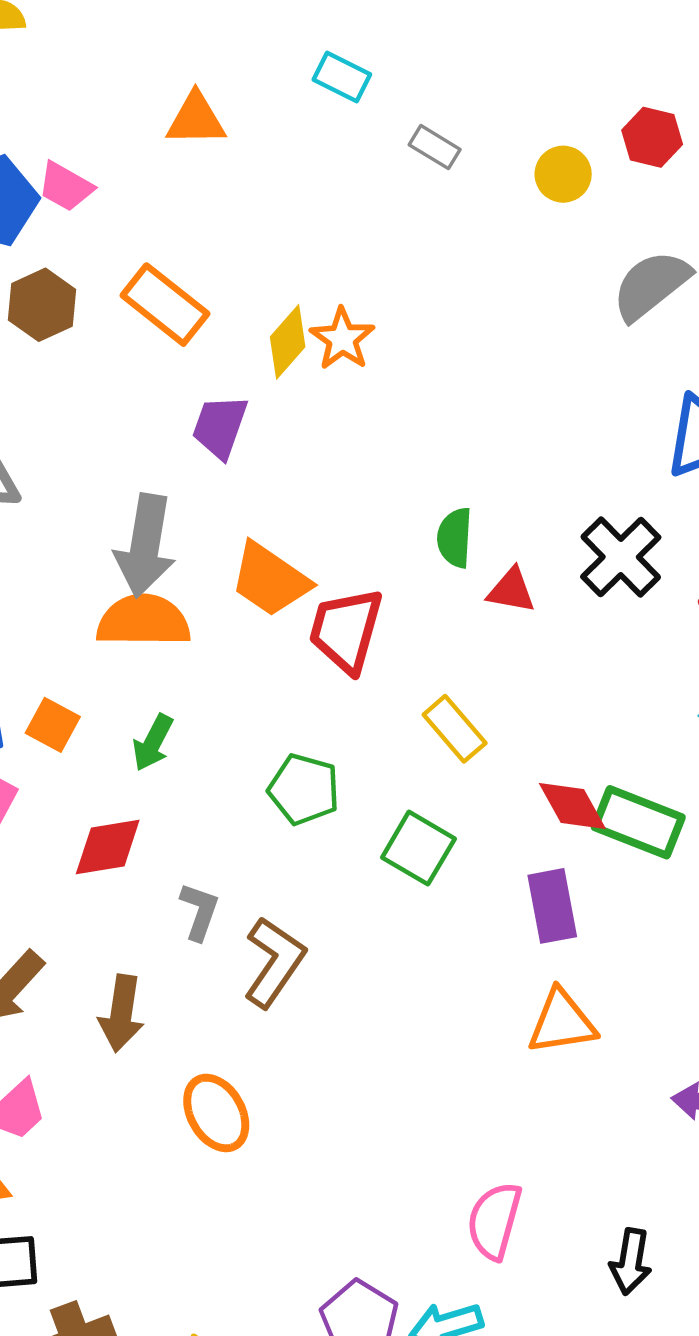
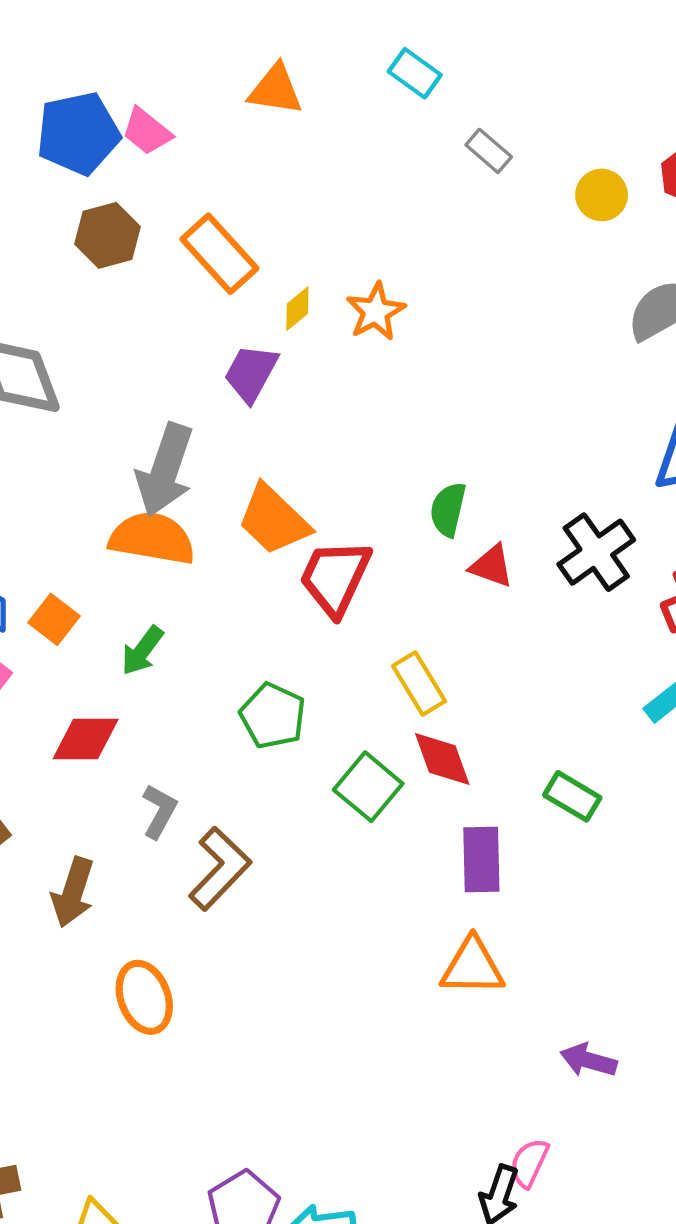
yellow diamond: (288, 342) -> (297, 309), moved, size x0.7
red diamond: (572, 806) -> (442, 759), moved
green rectangle: (638, 822) -> (572, 796), size x0.7
pink semicircle: (494, 1221) -> (529, 1163), moved, size x0.7

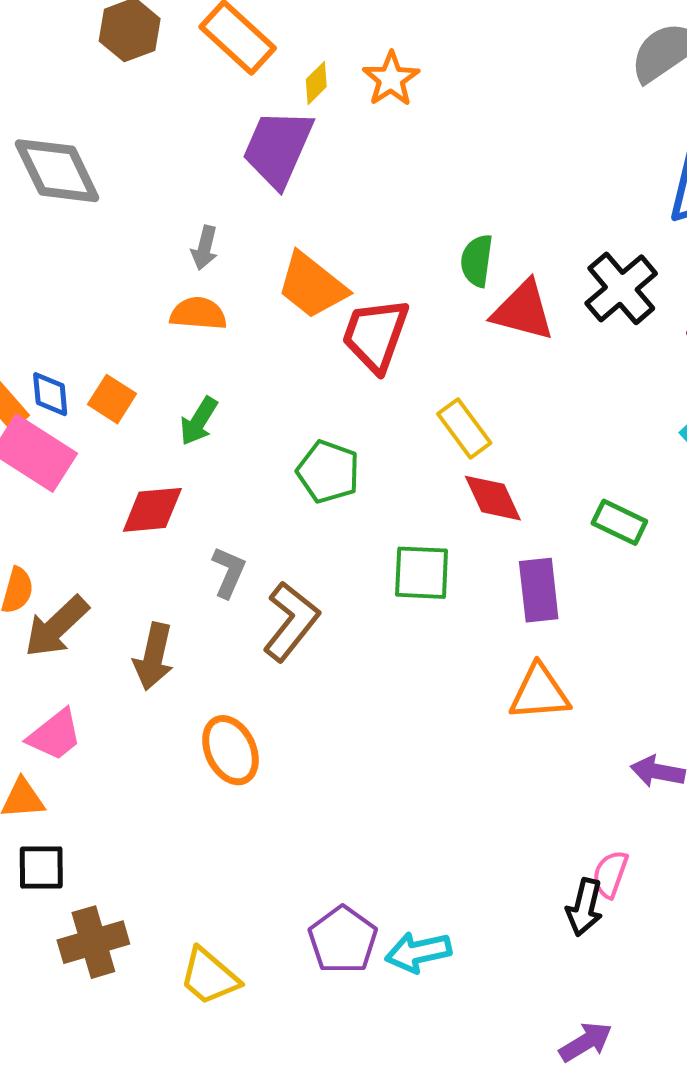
purple trapezoid: (251, 373) -> (278, 148), size x1.4
gray arrow: (165, 470) -> (205, 248), size x0.5
orange semicircle: (152, 538) -> (198, 314), size x0.7
red triangle: (492, 566) -> (523, 311), size x1.5
green square: (368, 787) -> (422, 573), moved, turned -32

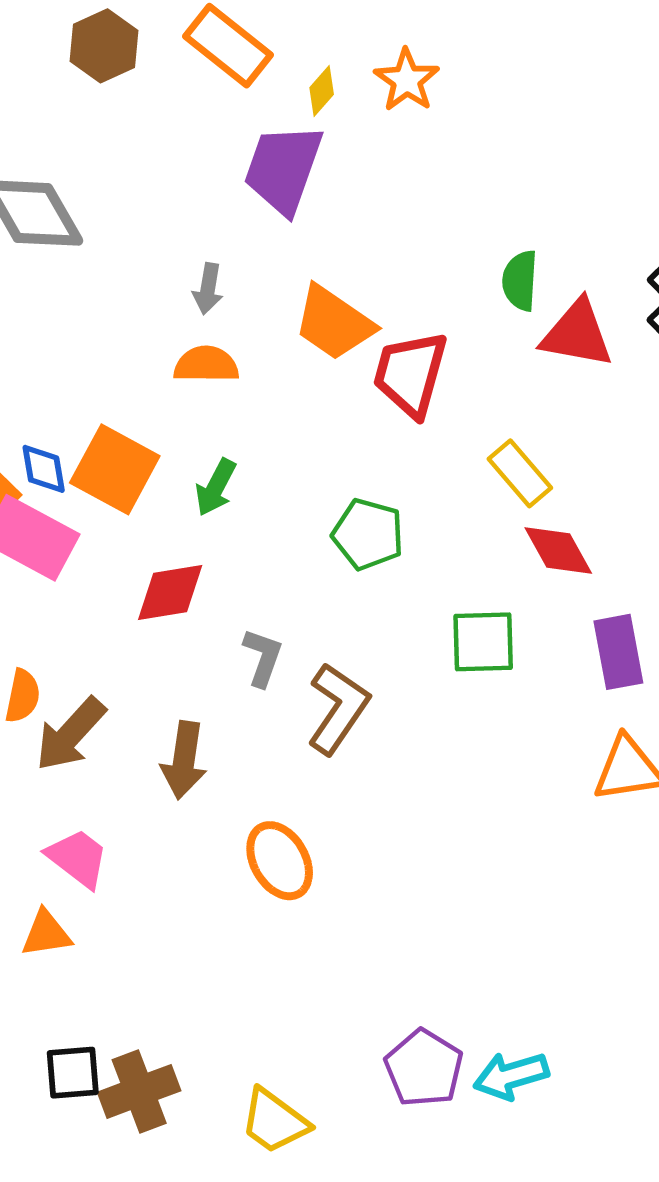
orange square: (112, 399) -> (115, 469), size x1.6
pink trapezoid: (55, 735) -> (78, 858), turned -100
black square: (41, 868) -> (73, 1073), moved

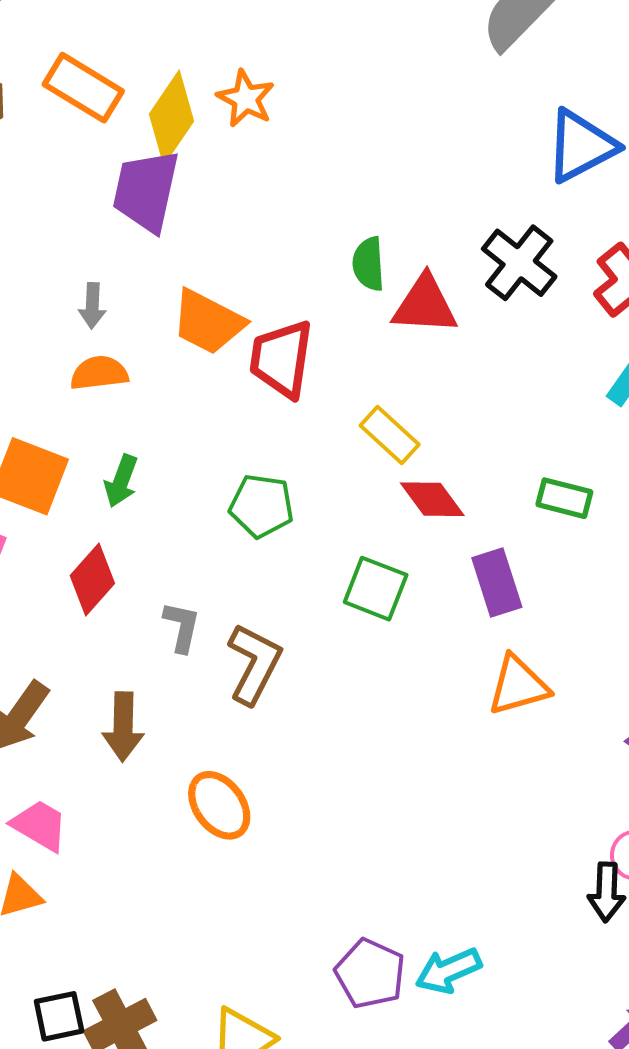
yellow diamond: (322, 91) -> (171, 118), size x2.0
red diamond: (170, 593) -> (92, 579), turned -32
green square: (483, 642) -> (376, 589), turned 30

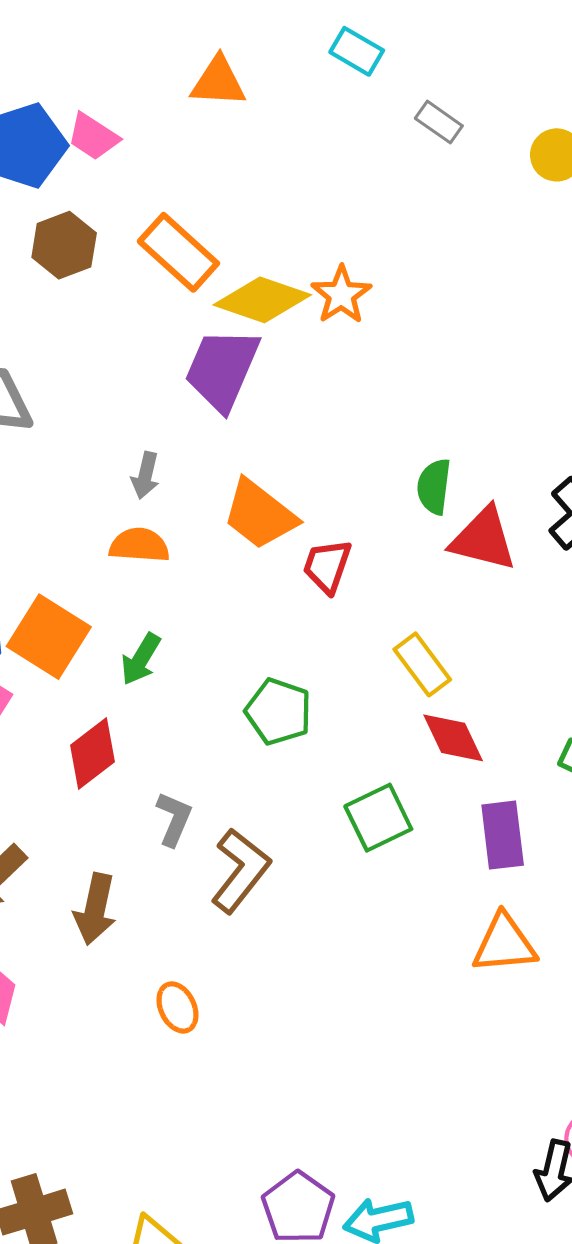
yellow diamond: (171, 118) -> (262, 300), turned 64
red trapezoid: (281, 359) -> (327, 566), size x0.7
green square: (376, 589) -> (378, 818), turned 32
orange ellipse: (219, 805) -> (177, 1007), size x0.7

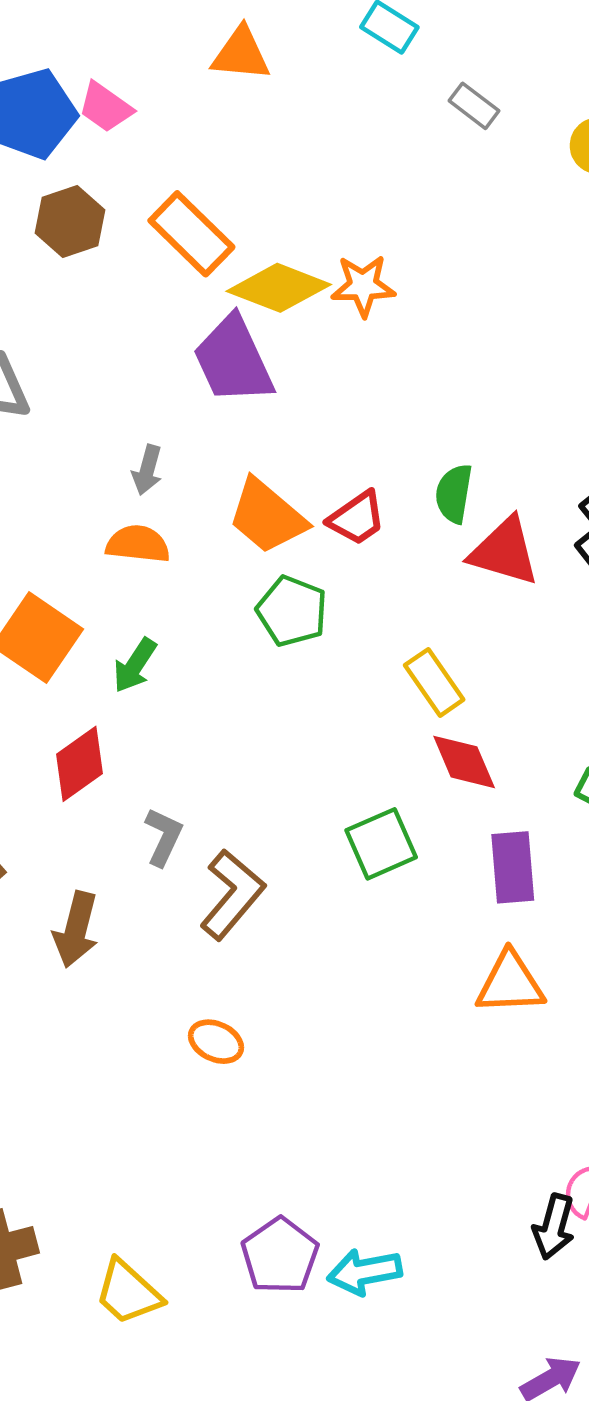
orange star: (341, 295) -> (363, 286), turned 30
purple trapezoid: (222, 369) -> (233, 360), turned -50
red trapezoid: (327, 566) -> (357, 518), moved, turned -146
green pentagon: (278, 712) -> (292, 611), moved
orange ellipse: (177, 1007) -> (216, 1042), moved, turned -42

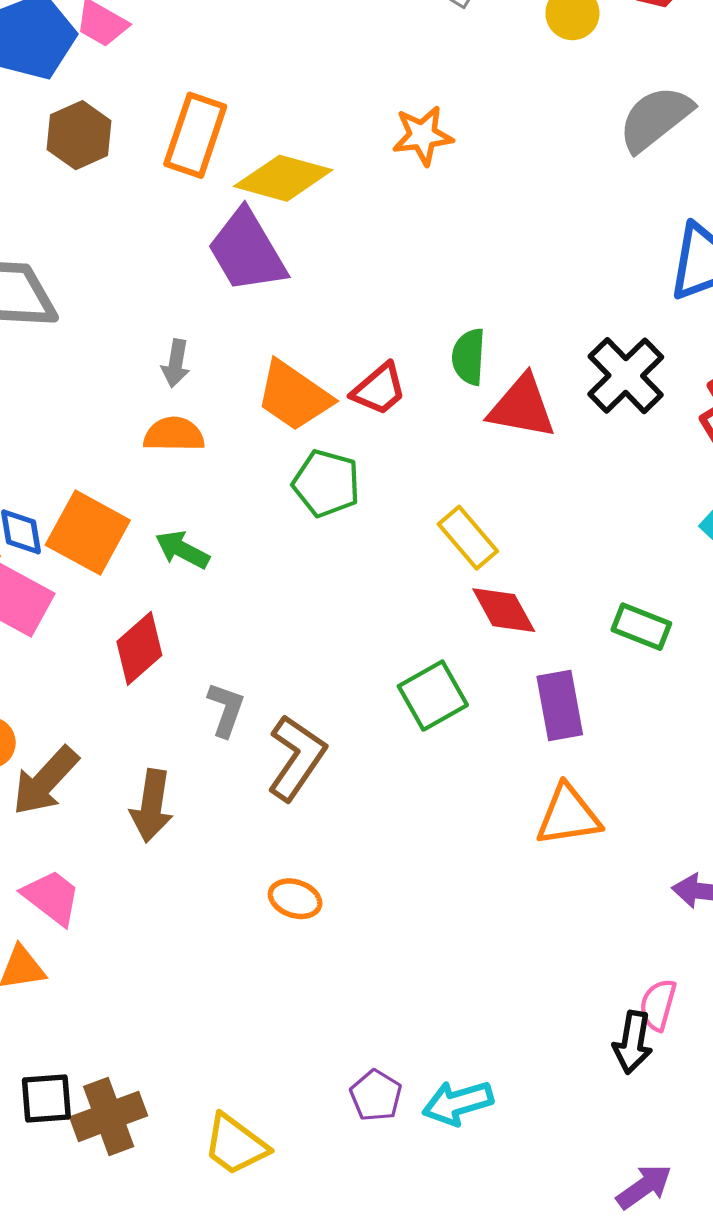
orange rectangle: (191, 234) -> (195, 135), turned 70
orange star: (363, 286) -> (423, 135), moved
green arrow: (135, 665) -> (182, 550), turned 90
purple pentagon: (280, 1256) -> (376, 1096), size x0.7

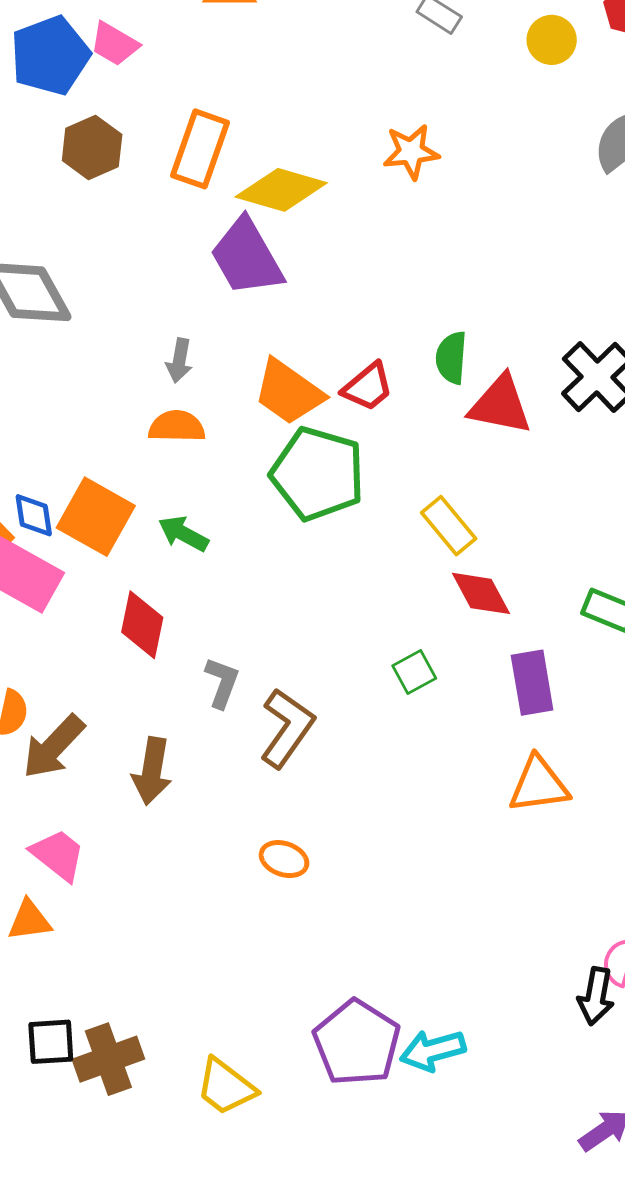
green pentagon: (326, 483) -> (318, 474), size x1.5
red diamond: (139, 648) -> (142, 625), turned -38
green square: (433, 696) -> (414, 672), size x0.7
purple pentagon: (376, 1096) -> (357, 1043), size x1.8

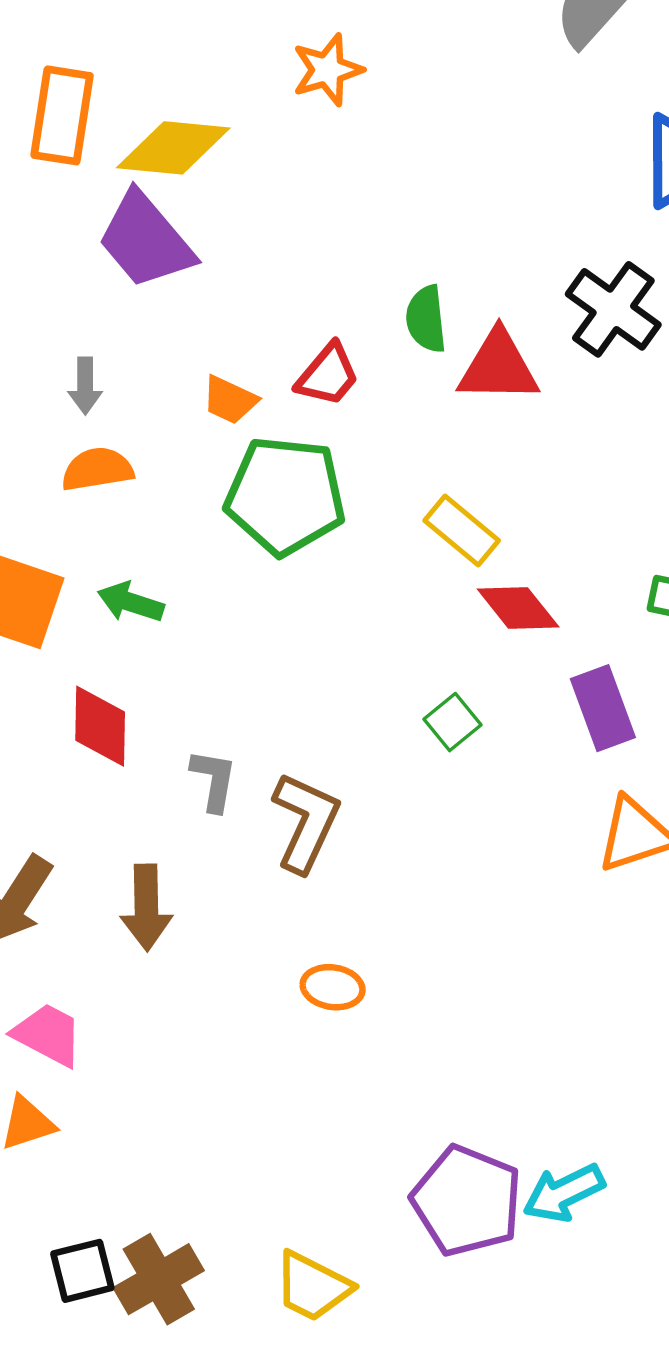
orange trapezoid: (289, 392) -> (230, 400), size x0.6

